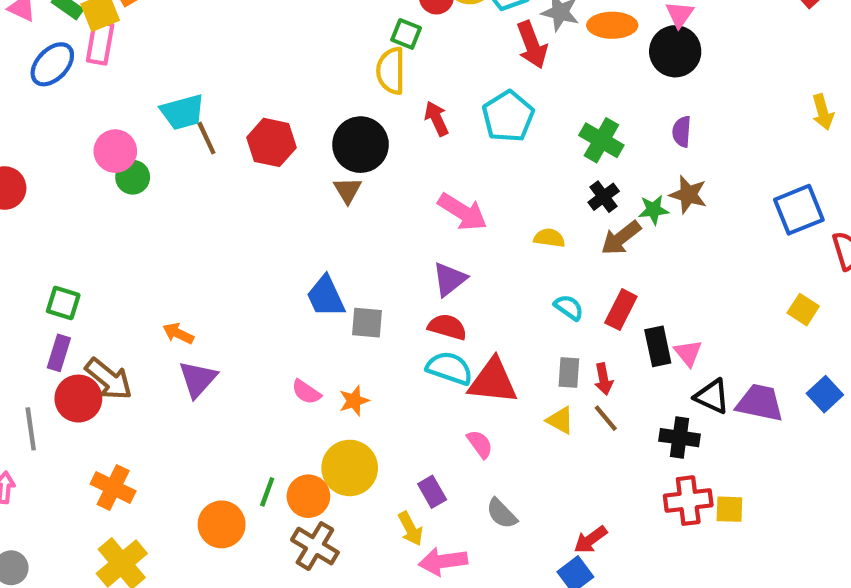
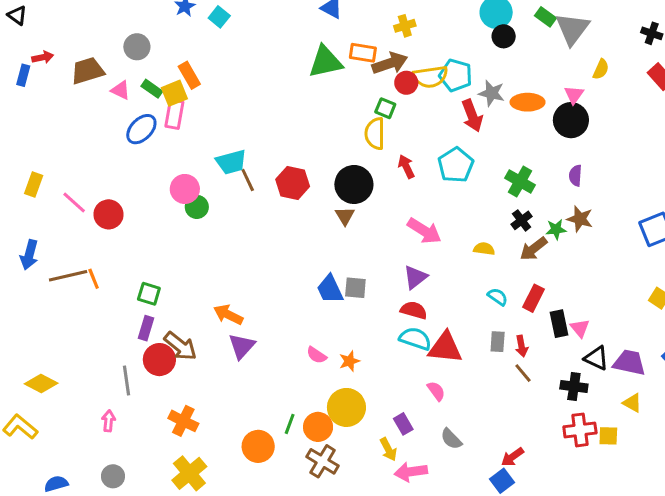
gray square: (367, 323) -> (355, 288), moved
orange arrow: (178, 333) -> (228, 315), size x1.4
yellow triangle: (560, 420) -> (632, 403), moved

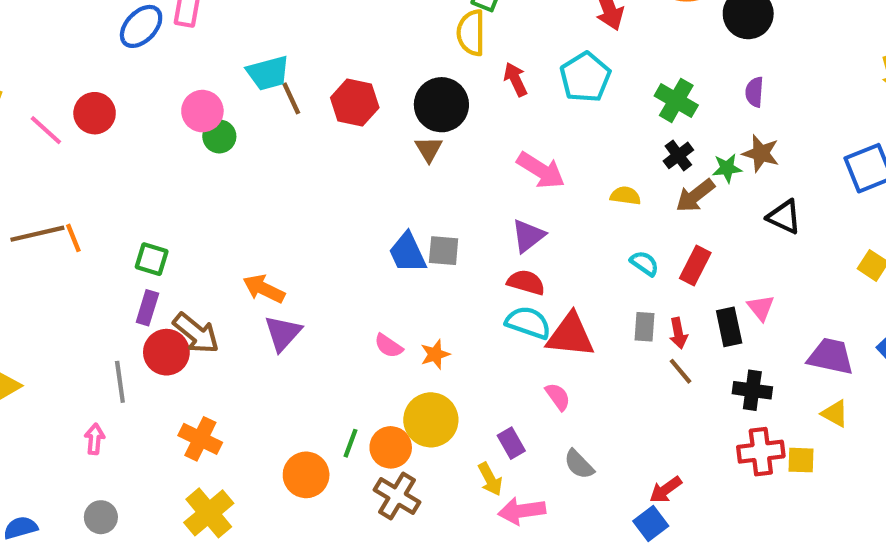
red circle: (109, 214) -> (95, 113), moved
black rectangle: (559, 324) -> (729, 327), moved
black triangle: (596, 358) -> (784, 217), moved

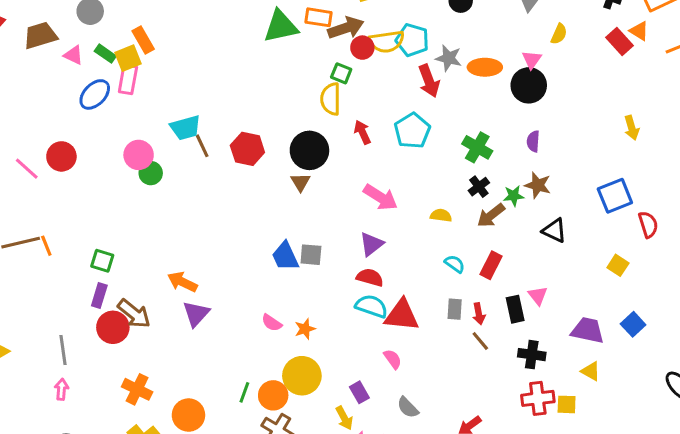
gray line: (120, 382) -> (63, 350), moved
orange circle: (306, 475) -> (188, 415), moved

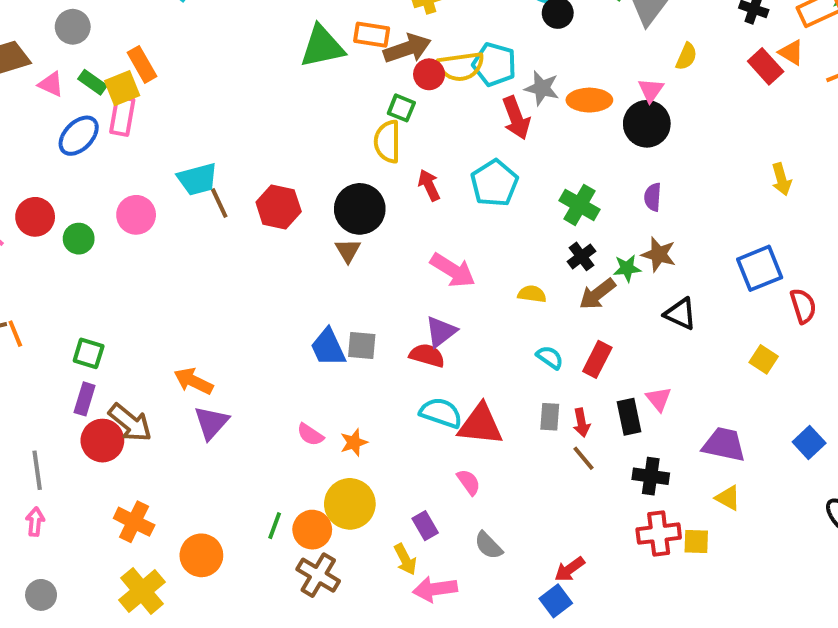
green circle: (151, 173) -> (79, 239), moved
red semicircle: (370, 277) -> (427, 355), moved
blue square: (633, 324) -> (809, 442), moved

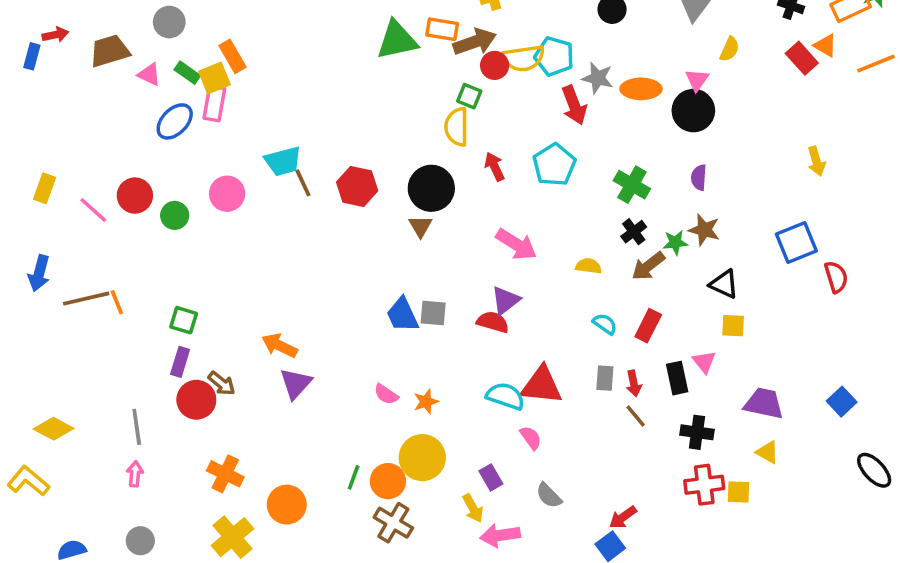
yellow square: (764, 359) -> (733, 326), moved, turned -30
cyan semicircle: (441, 413) -> (505, 396), moved
brown arrow: (130, 423) -> (222, 383), size x0.7

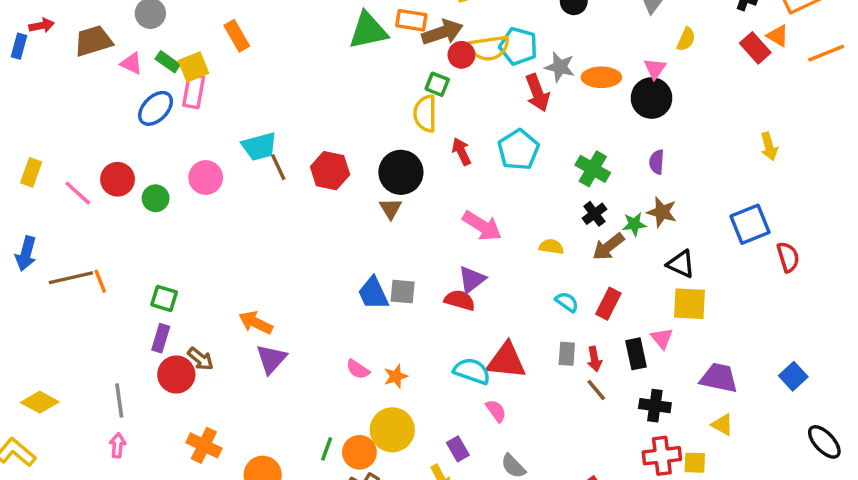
orange rectangle: (232, 56) -> (237, 36), moved
yellow square: (733, 326) -> (690, 304), size x1.5

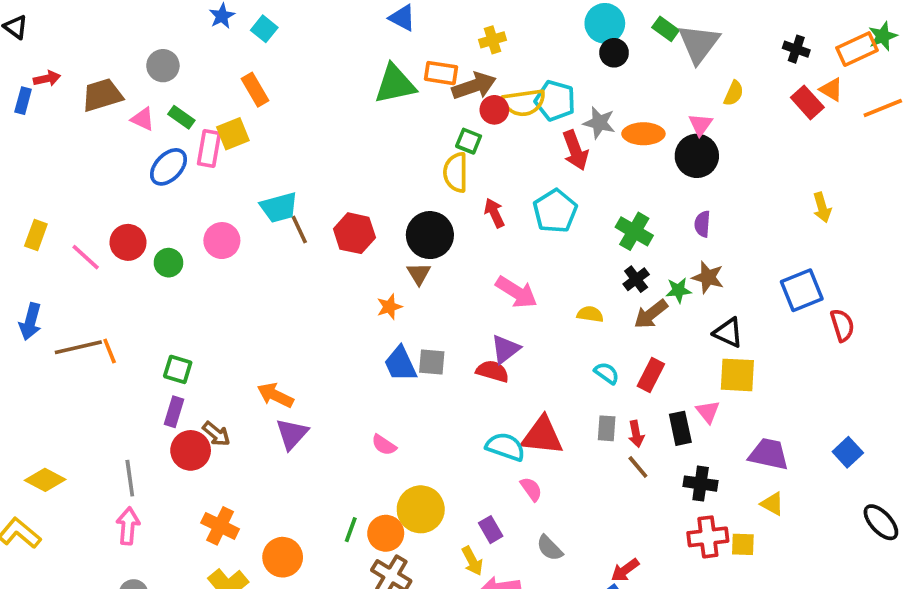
yellow square: (194, 67) -> (233, 134), moved
orange star: (396, 376) -> (389, 307), moved
pink arrow: (118, 445) -> (128, 526), size x1.4

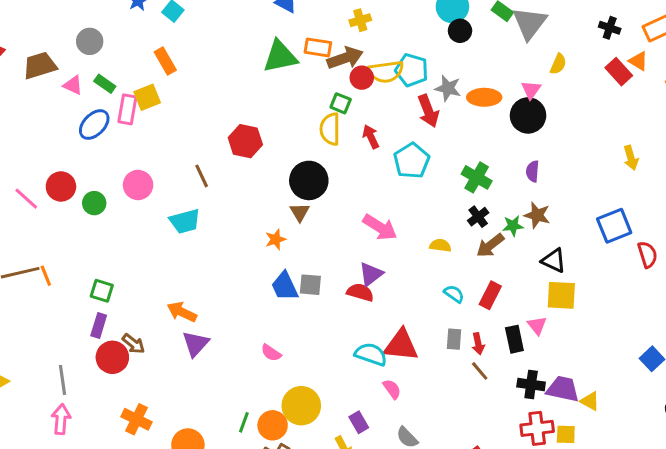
cyan trapezoid: (279, 207) -> (185, 221), moved
red arrow: (494, 213) -> (371, 137), moved
red hexagon: (354, 233) -> (245, 141), moved
purple trapezoid: (769, 454) -> (563, 389), moved

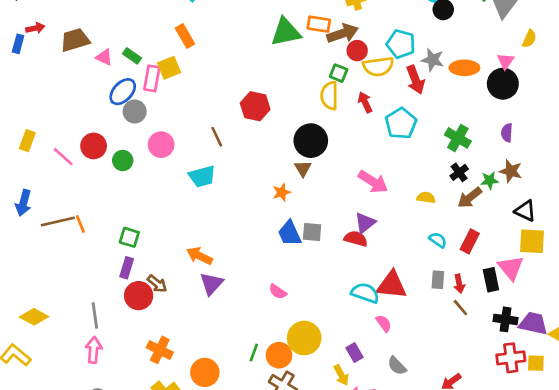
gray circle: (90, 41) -> (135, 112), moved
yellow semicircle: (386, 72) -> (378, 66), moved
pink triangle: (537, 326) -> (511, 268), size x1.5

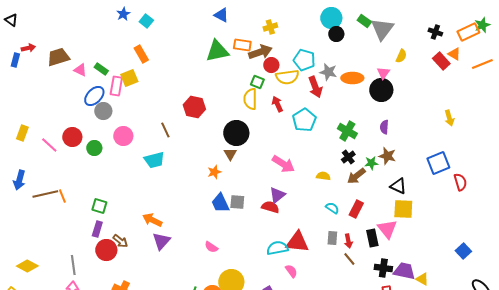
cyan semicircle: (365, 293) -> (277, 248), turned -30

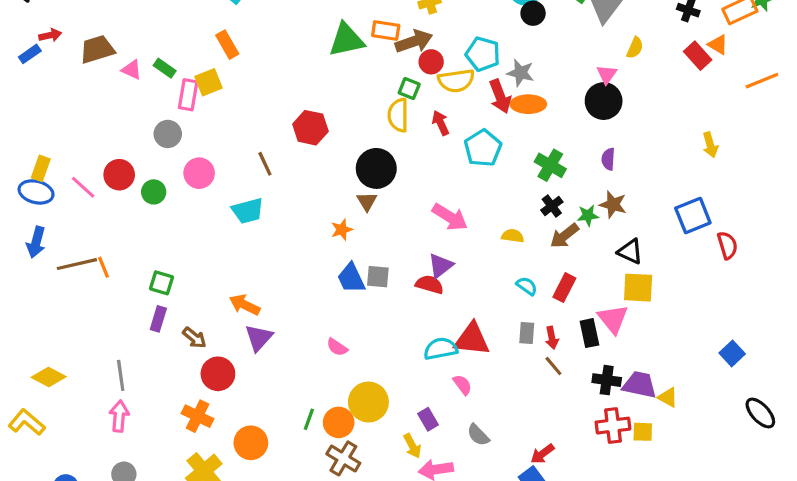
blue rectangle: (15, 60) -> (30, 54), turned 40
orange line: (482, 64) -> (762, 81), moved
orange ellipse: (352, 78) -> (528, 104), moved
blue ellipse: (94, 96) -> (36, 192), moved, turned 60
red circle: (106, 250) -> (218, 374), moved

